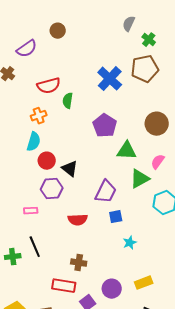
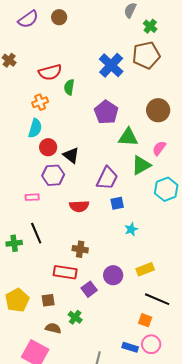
purple semicircle: (27, 49) -> (28, 19), moved

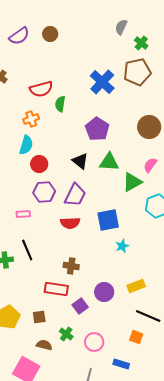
green triangle: (128, 137) -> (109, 162), moved
black triangle: (71, 155) -> (80, 161), moved
purple trapezoid: (107, 178) -> (75, 195), moved
blue square: (117, 203) -> (108, 220), size x1.6
pink circle: (151, 344) -> (94, 342), moved

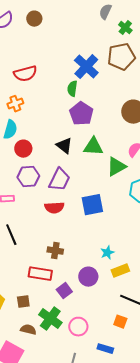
green semicircle: (60, 104) -> (72, 89), moved
cyan star: (122, 246) -> (107, 253), moved
green cross: (66, 334) -> (50, 319), size x1.6

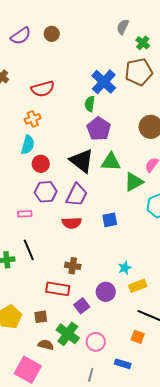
black triangle: (64, 146) -> (82, 161), size x1.5
blue square: (92, 205) -> (110, 220), size x0.7

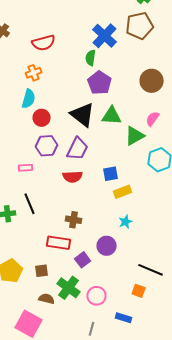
yellow rectangle: (138, 286) -> (123, 192), moved

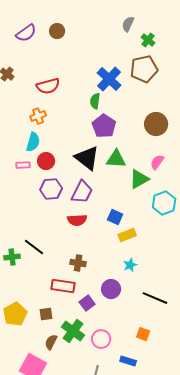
pink rectangle: (26, 168) -> (23, 165), moved
blue square: (111, 174) -> (115, 217), turned 35
black line: (30, 204) -> (34, 247), turned -30
black line: (151, 270) -> (155, 298), moved
brown semicircle: (47, 299) -> (51, 342), turned -77

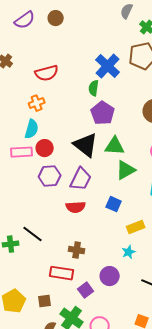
pink rectangle: (23, 165) -> (22, 152), size x1.5
green triangle: (139, 179) -> (126, 170), moved
yellow rectangle: (127, 235) -> (136, 227), moved

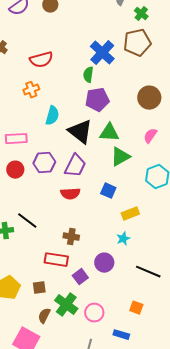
purple pentagon: (103, 113) -> (97, 100), turned 30
cyan semicircle: (32, 129) -> (52, 116), moved
red circle: (45, 148) -> (15, 170), moved

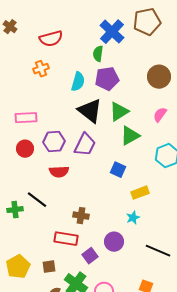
cyan semicircle: (52, 116) -> (78, 82), moved
green triangle: (109, 133) -> (119, 112), turned -35
red semicircle: (70, 194) -> (59, 172), moved

